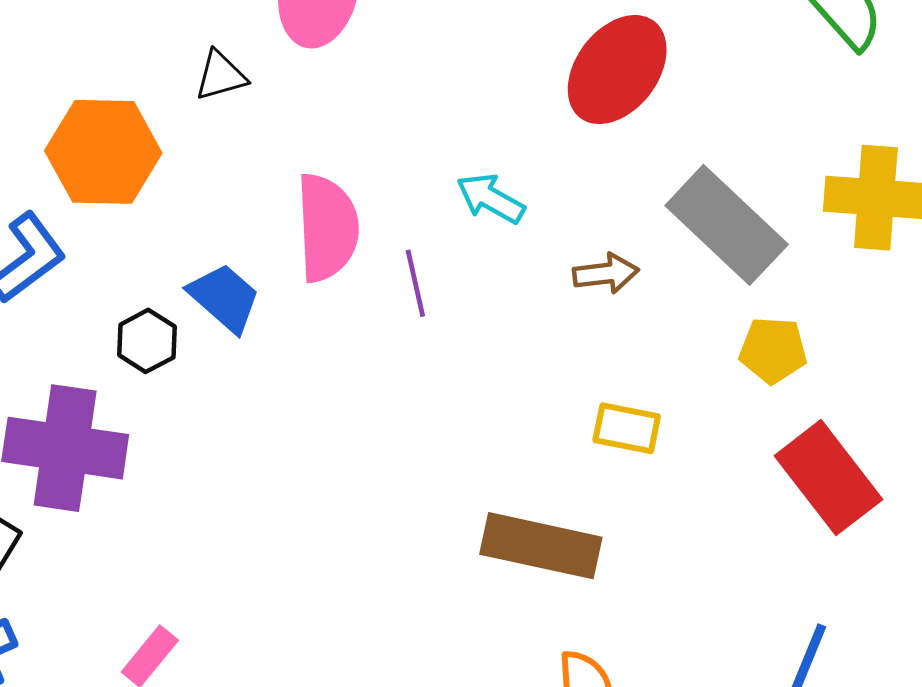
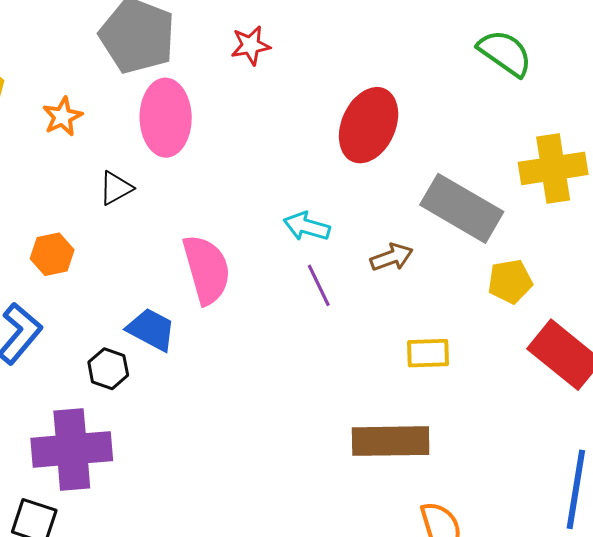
orange hexagon: (103, 152) -> (52, 254), size x0.6
purple line: (415, 283) -> (319, 285), moved

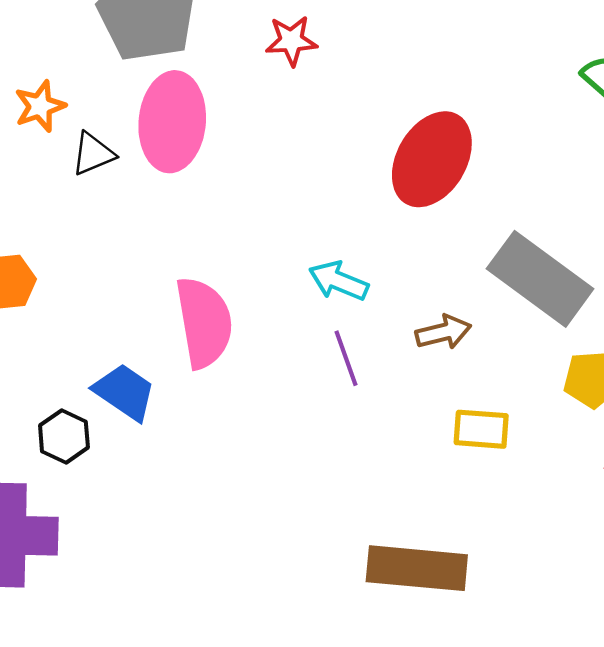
black triangle: (116, 188) -> (93, 154), moved
yellow rectangle: (428, 353) -> (481, 429), moved

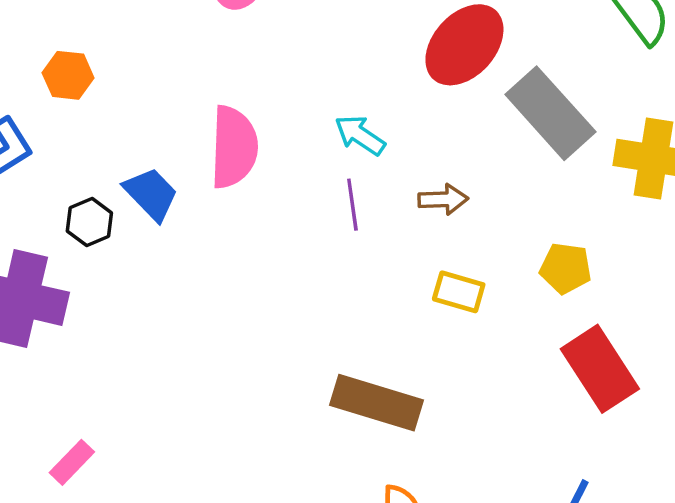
gray rectangle: (540, 279) -> (550, 113), moved

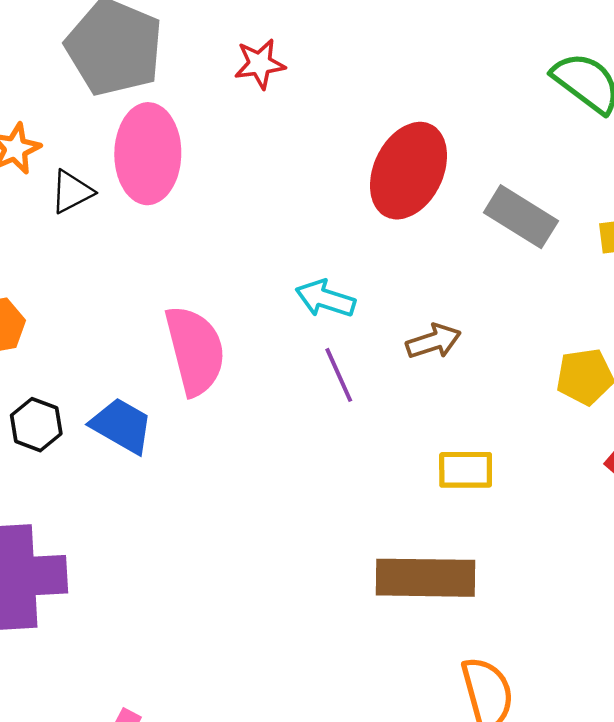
gray rectangle: (550, 113) -> (521, 217), size x0.7
black hexagon: (89, 222) -> (36, 425), moved
yellow rectangle: (459, 292) -> (466, 470), moved

